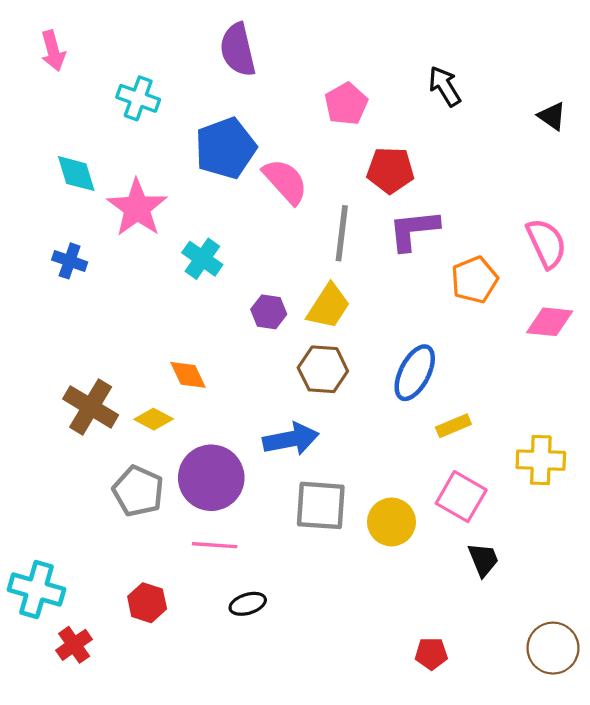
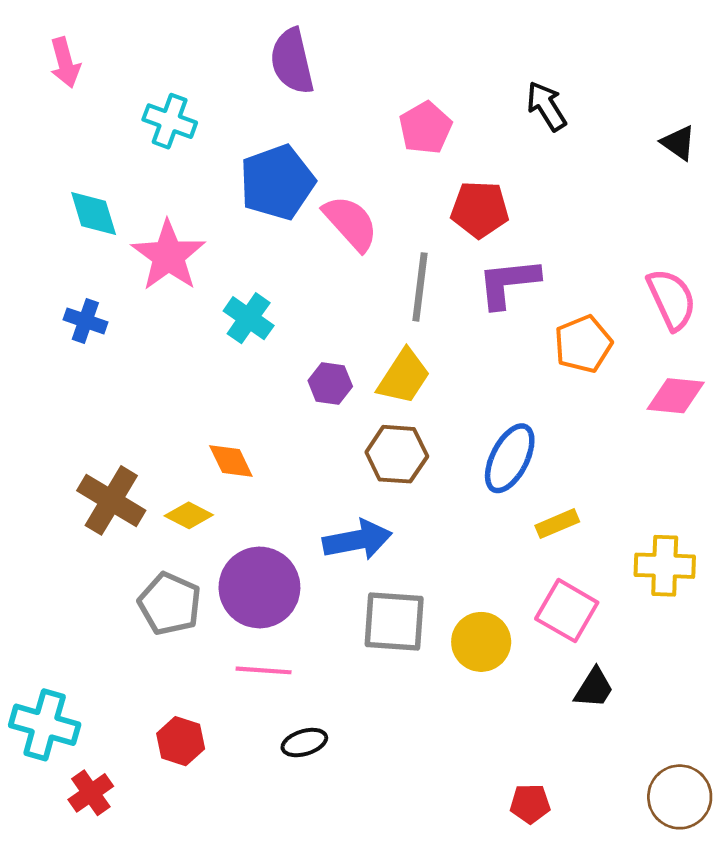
black trapezoid: (483, 560) -> (594, 688), turned 54

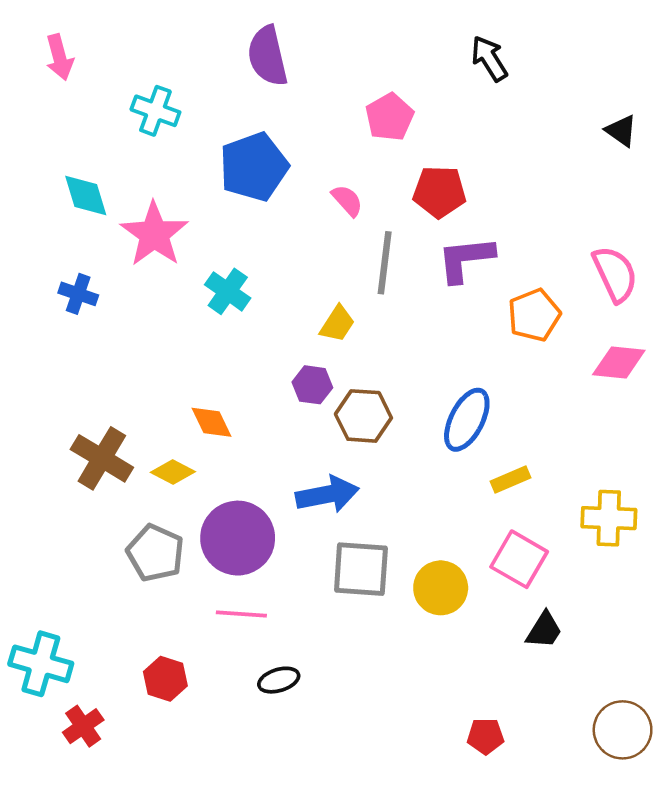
black arrow: (546, 106) -> (489, 58), moved
pink semicircle: (351, 223) -> (347, 200), moved, size x0.6
yellow trapezoid: (404, 377) -> (337, 324), moved, size x0.7
purple hexagon: (330, 383) -> (312, 385), moved

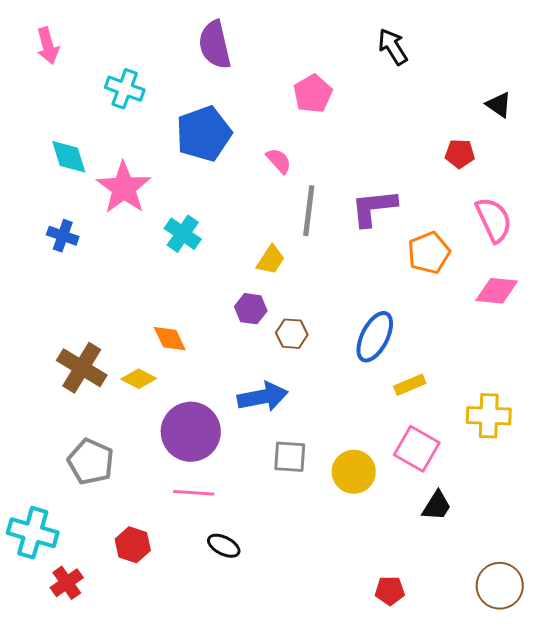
red pentagon: (439, 192) -> (460, 154), moved, size x0.7
brown hexagon: (363, 416) -> (292, 334), size x0.7
gray pentagon: (155, 553) -> (91, 462), moved
gray square: (361, 569) -> (290, 457), size x0.7
black ellipse: (279, 680) -> (224, 546), turned 44

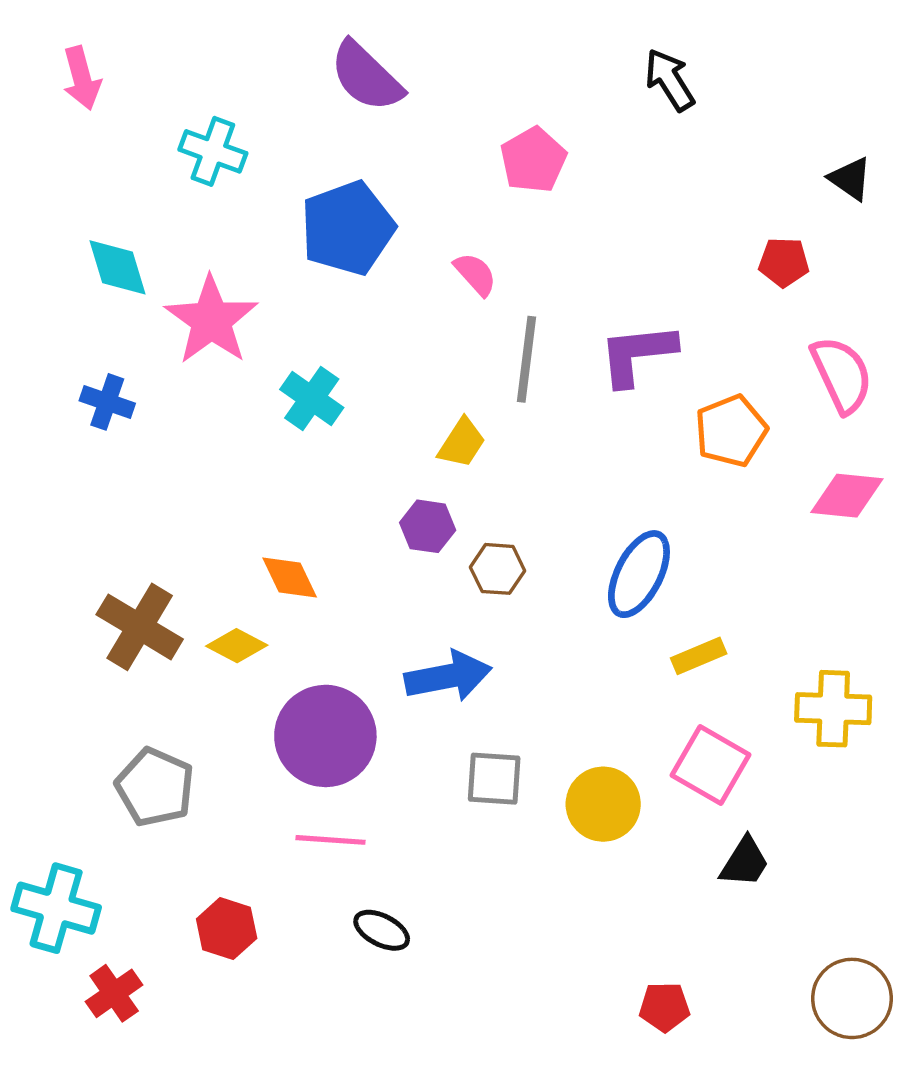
purple semicircle: (215, 45) -> (366, 76), turned -33

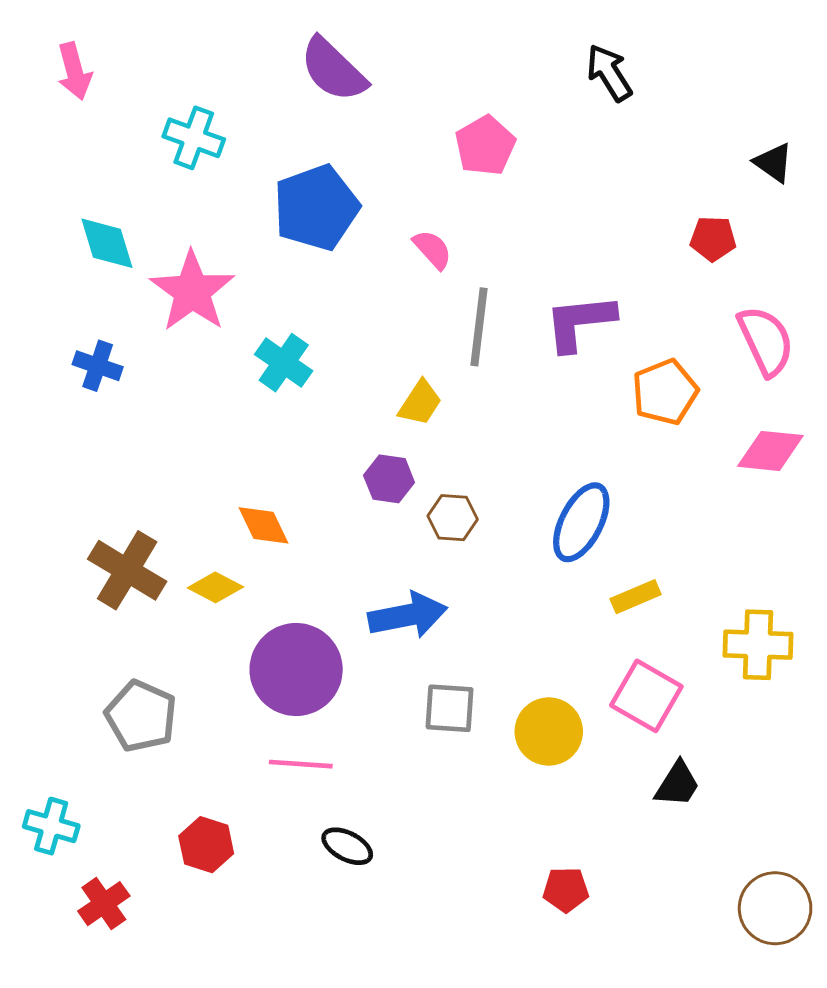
cyan cross: (56, 908) -> (51, 826), size x0.7
red pentagon: (665, 1007) -> (566, 890), moved

